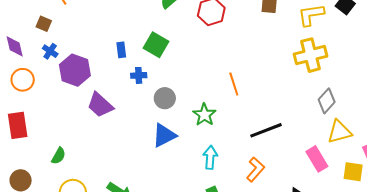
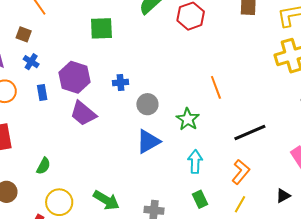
green square: (156, 45) -> (101, 28), moved, turned -30
blue rectangle: (121, 50) -> (42, 93), moved
purple hexagon: (75, 70) -> (74, 77), moved

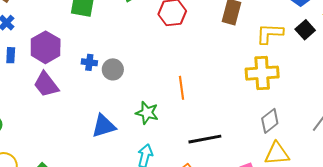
gray circle: (147, 104) -> (113, 69), moved
green star: (188, 119) -> (147, 113), turned -30

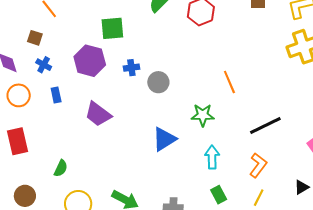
purple hexagon: (46, 47) -> (90, 61), moved
blue cross: (89, 62) -> (131, 68), moved

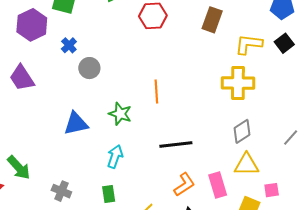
blue cross: (131, 68) -> (69, 45), turned 35
orange L-shape: (258, 165) -> (184, 184), moved

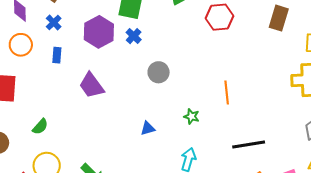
blue cross: (69, 45) -> (134, 36), moved
green star: (120, 114) -> (192, 116), size x0.7
blue triangle: (76, 124) -> (148, 128), size x0.6

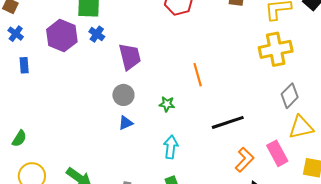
gray circle: (159, 72) -> (123, 95), moved
purple trapezoid: (91, 85) -> (130, 57), moved, turned -148

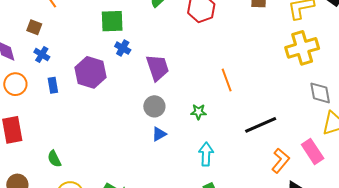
purple hexagon: (62, 36) -> (91, 72), moved
gray diamond: (290, 96) -> (320, 93), turned -50
green semicircle: (19, 139) -> (54, 159), turned 126

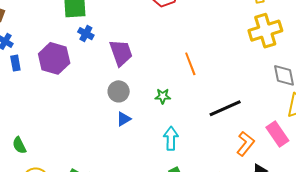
blue rectangle: (53, 85) -> (15, 63), moved

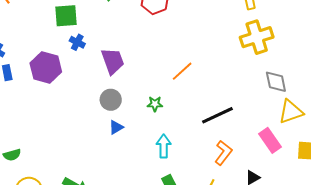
orange line: (190, 64) -> (182, 71), turned 70
orange L-shape: (245, 144) -> (223, 153), moved
green semicircle: (19, 145) -> (12, 155), turned -78

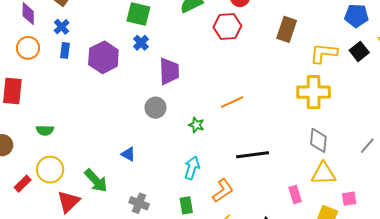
blue triangle: (116, 127) -> (128, 154), moved, turned 42
pink rectangle: (270, 140) -> (295, 194), size x0.7
orange L-shape: (223, 153) -> (223, 191), moved

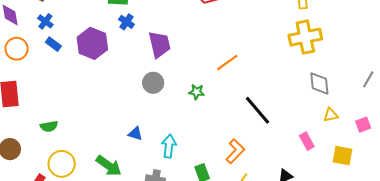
blue rectangle: (65, 50) -> (53, 44), turned -49
black line: (253, 155) -> (257, 110), turned 68
cyan arrow: (192, 168) -> (169, 146), moved
yellow triangle: (324, 174) -> (331, 115), size x0.6
pink square: (349, 199) -> (363, 125), moved

